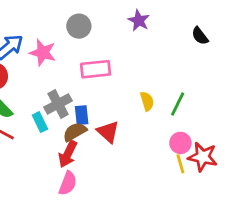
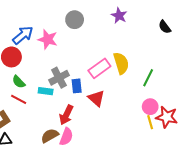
pink rectangle: (96, 69) -> (99, 68), moved, turned -30
yellow semicircle: (147, 101) -> (121, 63), moved, size x1.5
cyan rectangle: (40, 122) -> (46, 91), turned -56
brown semicircle: (75, 132) -> (50, 136), moved

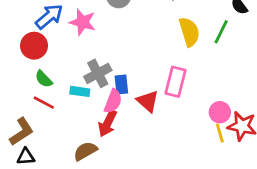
yellow semicircle: (121, 63) -> (189, 32), moved
pink rectangle: (99, 68) -> (175, 82), moved, turned -40
green line: (148, 78) -> (221, 32), moved
pink semicircle: (66, 137) -> (113, 101), moved

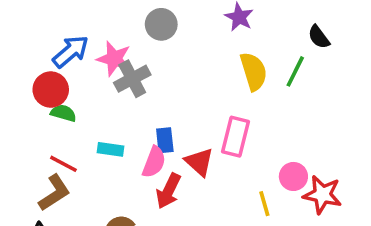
gray cross: (98, 73) -> (132, 79), moved
green semicircle: (44, 79) -> (63, 113), moved, turned 150
red arrow: (108, 123) -> (168, 191), moved
brown L-shape: (22, 132) -> (54, 193), moved
yellow line: (220, 133) -> (264, 204), moved

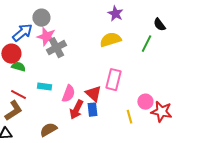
gray circle: (161, 24) -> (41, 18), moved
yellow semicircle: (254, 71) -> (110, 40), moved, turned -90
blue rectangle: (165, 140) -> (92, 110), moved

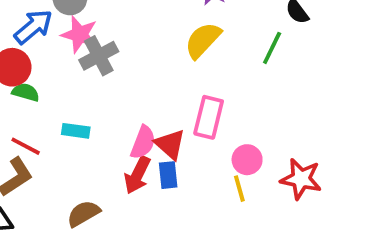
yellow semicircle: (110, 40) -> (203, 40), turned -30
pink semicircle: (68, 94) -> (143, 142), moved
pink circle: (145, 102) -> (247, 160), moved

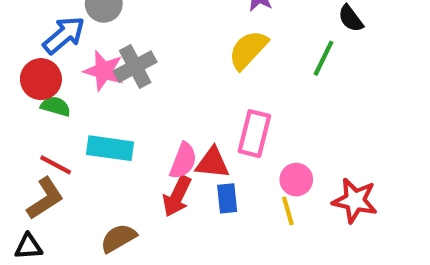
pink star: (80, 35) -> (104, 71), moved
cyan rectangle: (76, 131) -> (110, 148), size x1.5
red triangle: (170, 144) -> (213, 163), turned -36
blue rectangle: (168, 175) -> (227, 198), moved

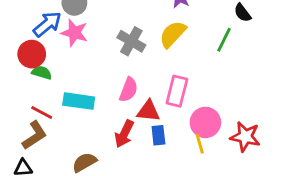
gray cross: (135, 67) -> (131, 41), moved, turned -32
pink star: (104, 71) -> (74, 33), moved
pink semicircle: (183, 161) -> (129, 90), moved
pink circle: (296, 180) -> (205, 122), size x1.4

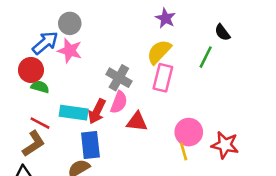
gray cross: (131, 41) -> (119, 78), moved
pink rectangle: (177, 91) -> (163, 78), moved
red arrow: (124, 134) -> (97, 111), moved
blue rectangle: (158, 135) -> (90, 145), moved, size x1.5

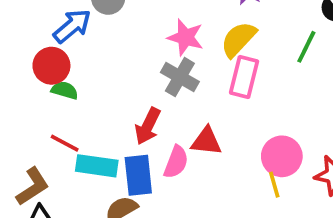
pink star: (70, 51) -> (186, 37), moved
pink semicircle: (119, 102) -> (176, 162), moved
cyan rectangle: (74, 113) -> (97, 166), moved
brown L-shape: (34, 144) -> (33, 187), moved

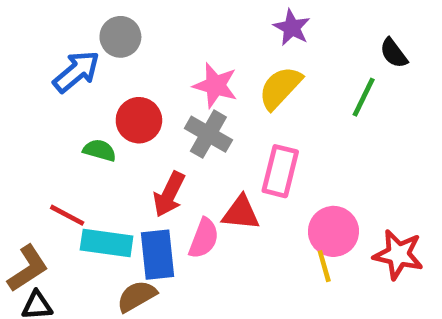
red circle: (51, 66) -> (139, 120), moved
pink rectangle: (244, 77) -> (280, 171), moved
green semicircle: (65, 90) -> (100, 150), moved

